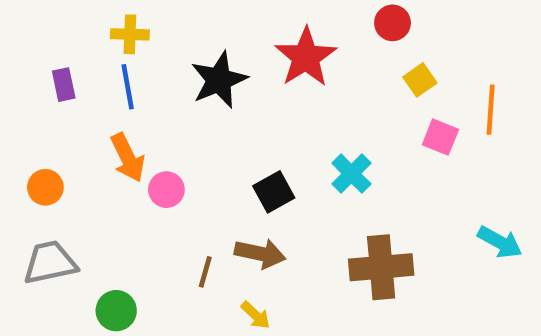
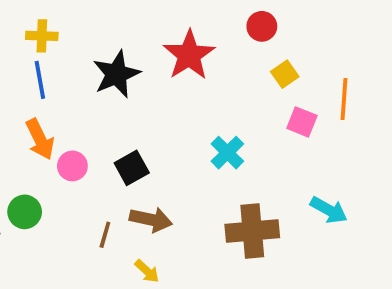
black square: (274, 192) -> (132, 168), moved
cyan arrow: (500, 242) -> (329, 210), moved
green circle: (116, 311) -> (25, 212), moved

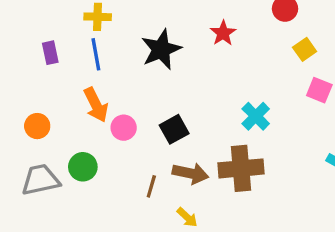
red star: (189, 55) -> (223, 33), size x0.6
brown cross: (252, 231) -> (241, 168), moved

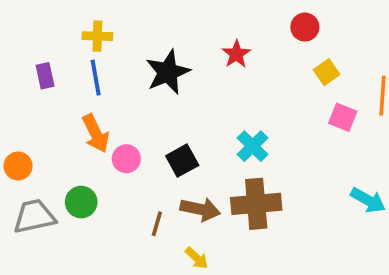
cyan cross: (256, 116) -> (253, 146), moved
orange circle: (37, 126) -> (18, 166), moved

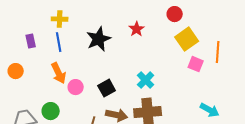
yellow square: (327, 72) -> (187, 39), size x1.6
orange circle: (18, 166) -> (16, 71), moved

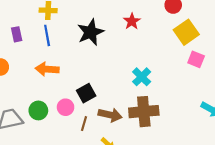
orange arrow: (59, 73) -> (47, 69), turned 120
pink circle: (76, 87) -> (66, 107), moved
black square: (107, 88) -> (86, 93), moved

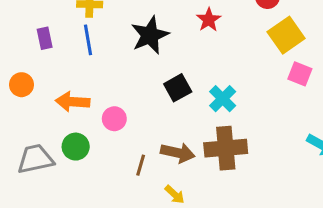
orange arrow: (47, 69) -> (73, 102), moved
black square: (86, 93) -> (178, 88), moved
pink circle: (66, 107) -> (114, 119), moved

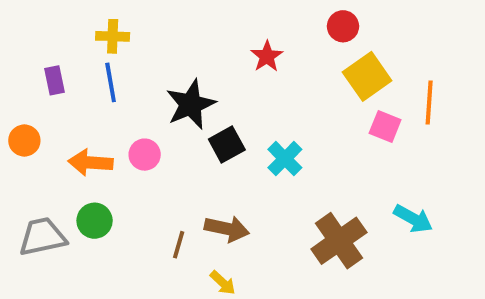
black star: (150, 35) -> (191, 104), moved
pink circle: (114, 119) -> (145, 155), moved
brown cross: (226, 148) -> (339, 241), moved, turned -30

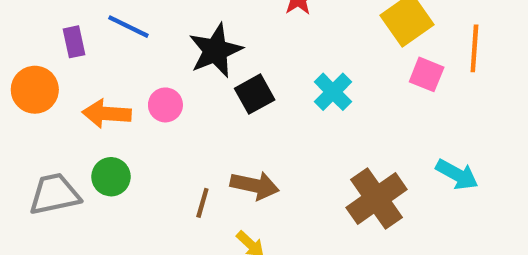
purple rectangle: (54, 80) -> (74, 42), moved
blue line: (111, 82) -> (128, 27), turned -54
orange circle: (24, 141) -> (35, 90), size x1.4
cyan cross: (285, 159) -> (333, 92), moved

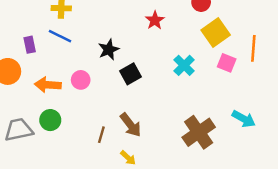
black star: (215, 50) -> (109, 50), size x0.7
cyan cross: (333, 92) -> (184, 65), moved
brown arrow: (255, 185) -> (131, 125), turned 40

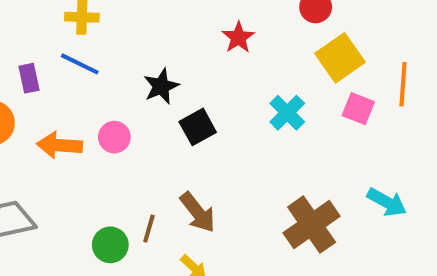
green circle: (50, 120) -> (110, 245), moved

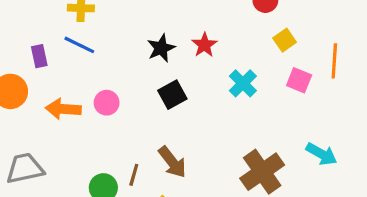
red star: (238, 37) -> (204, 45), moved
yellow square: (340, 58) -> (285, 40), size x0.6
black star: (161, 86) -> (161, 48), moved

